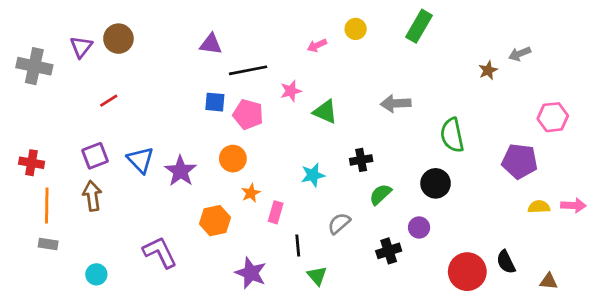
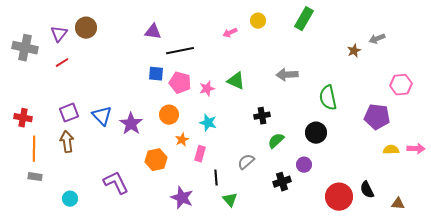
pink star: (291, 91) -> (207, 89), moved
red line: (109, 101) -> (62, 63), moved
cyan star: (313, 175) -> (208, 123), moved, turned 30

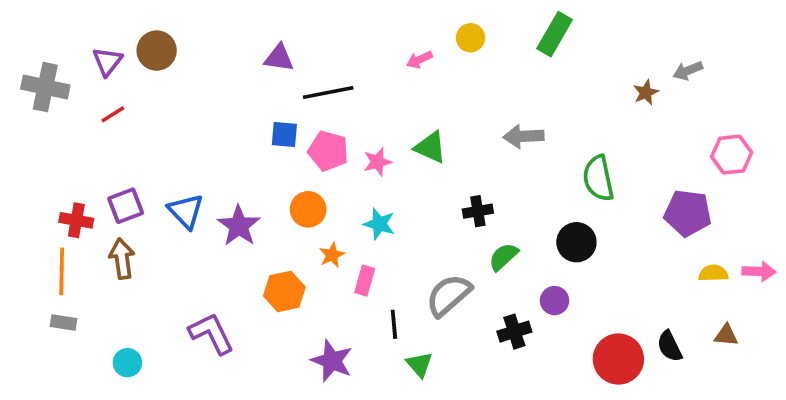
red cross: (23, 118) -> (76, 220), moved
gray semicircle: (246, 162) -> (449, 295), size x1.5
brown triangle: (398, 204) -> (726, 335), moved

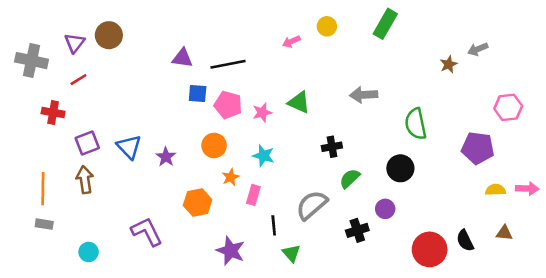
purple triangle: (279, 58) -> (182, 58), moved
red cross: (76, 220) -> (53, 113), moved
purple star: (239, 226) -> (166, 157), size x0.7

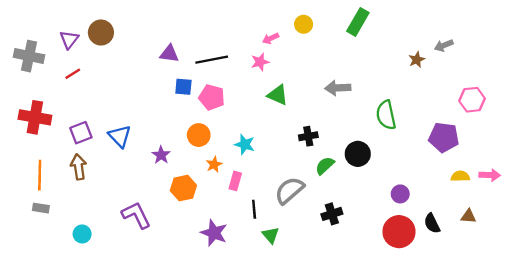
red cross: (53, 113) -> (35, 117), moved, size x1.5
pink star: (262, 113) -> (260, 62), moved
purple star: (166, 157) -> (161, 155), moved
black circle: (400, 168) -> (358, 154), moved
purple circle: (385, 209) -> (400, 194), moved

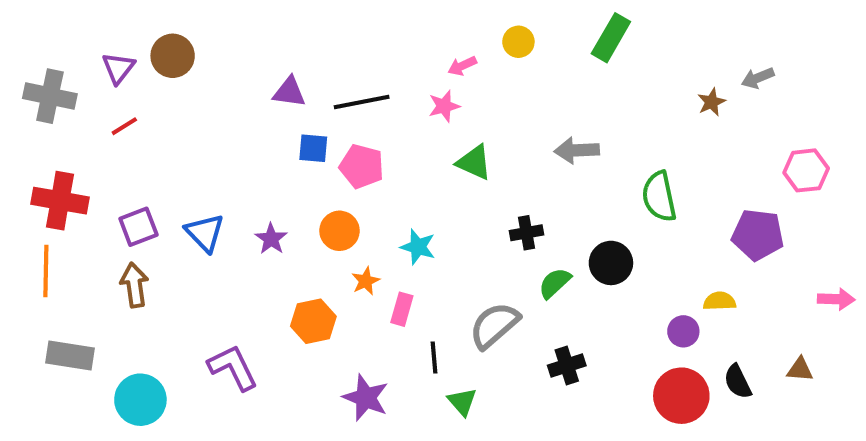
purple star: (161, 155) -> (271, 239), moved
orange line: (40, 175) -> (46, 271), moved
yellow semicircle: (460, 176) -> (720, 301), moved
gray rectangle: (41, 208) -> (70, 355), size x1.6
cyan circle: (82, 234) -> (140, 400), size x1.6

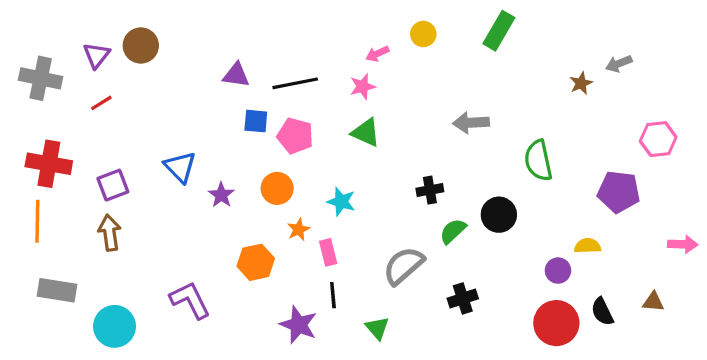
green triangle: (474, 162) -> (366, 133), moved
blue triangle: (205, 233) -> (180, 167), moved
pink rectangle: (402, 309) -> (328, 252), turned -30
black line: (434, 357) -> (333, 295), moved

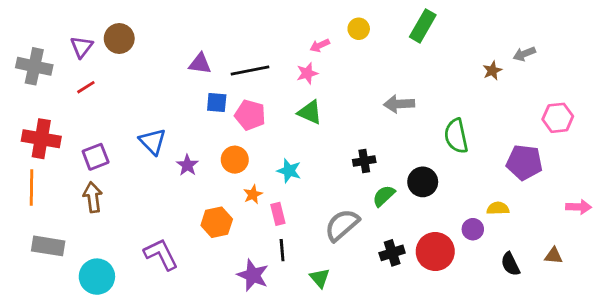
red circle: (556, 323) -> (435, 251), moved

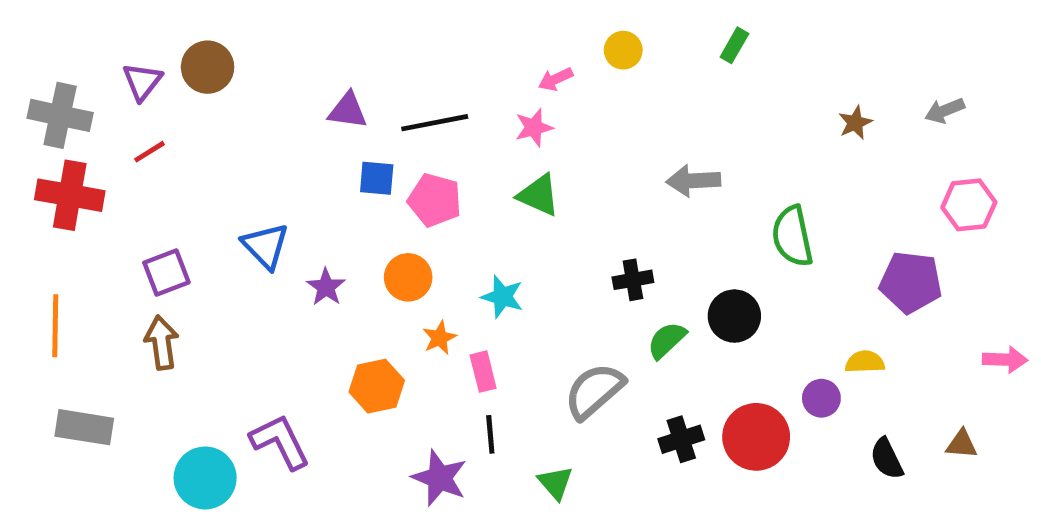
green rectangle: (423, 26) -> (734, 45), size x0.6
gray arrow: (524, 54) -> (945, 111), moved
red cross: (41, 139) -> (70, 195), moved
cyan circle: (97, 277) -> (205, 478), moved

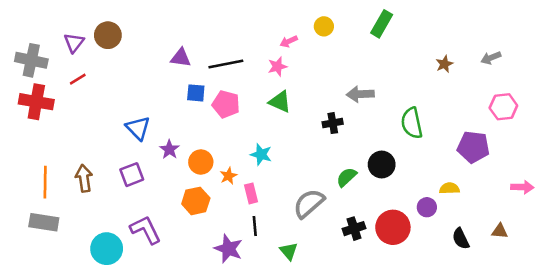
green rectangle: (734, 45) -> (382, 24), size x1.5
purple square: (166, 273) -> (132, 175), moved
orange circle: (408, 277) -> (201, 162), moved
black cross: (633, 280) -> (333, 123), moved
orange line: (55, 326) -> (45, 182), moved

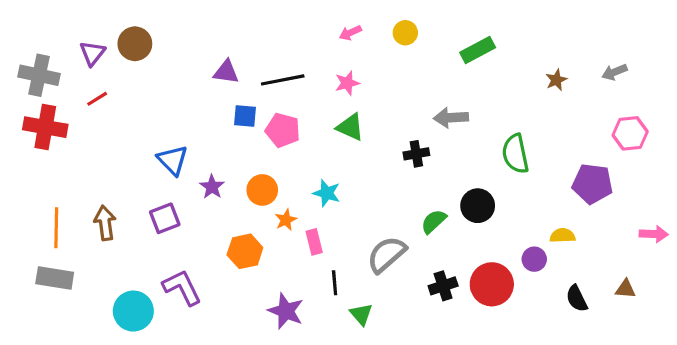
green rectangle: (382, 24) -> (478, 50), moved, turned 32
pink arrow: (289, 41) -> (350, 33), moved
orange circle: (201, 162) -> (262, 190), moved
black line: (255, 226) -> (335, 283), moved

